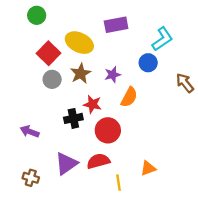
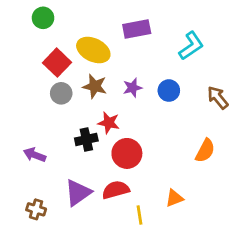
blue circle: (148, 63) -> (169, 91), moved
brown star: (81, 73) -> (95, 86), turned -30
orange semicircle: (129, 97) -> (205, 151), moved

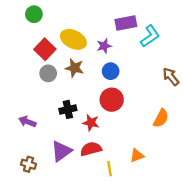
purple rectangle: (137, 29) -> (126, 23), moved
purple star: (132, 88) -> (104, 46), moved
blue circle: (169, 91) -> (111, 71), moved
red star: (109, 123) -> (91, 123), moved
red circle: (127, 153) -> (112, 100), moved

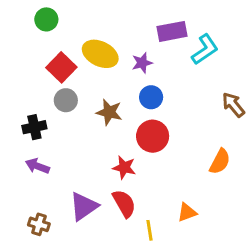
brown star: (74, 68) -> (109, 112), moved
black cross: (68, 109) -> (34, 127), moved
red semicircle: (91, 149) -> (124, 203), turned 75

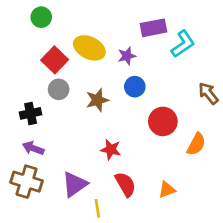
brown star: (109, 112) -> (97, 100), turned -30
red circle: (153, 136) -> (163, 121), moved
red semicircle: (124, 203) -> (125, 184), moved
brown cross: (39, 224) -> (27, 182), moved, size x1.6
yellow line: (150, 230) -> (97, 208), moved

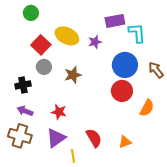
cyan L-shape: (183, 44) -> (137, 33), turned -60
blue circle: (135, 87) -> (125, 65), moved, size x1.6
red star: (111, 150) -> (59, 112), moved

